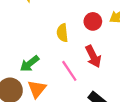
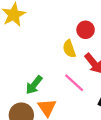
yellow semicircle: (62, 33) -> (69, 49), moved

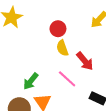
red circle: (86, 30) -> (58, 29), moved

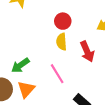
red arrow: (85, 61) -> (87, 51), moved

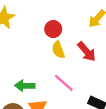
green arrow: (20, 65) -> (25, 86), turned 54

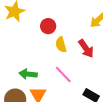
red circle: (53, 29) -> (48, 26), moved

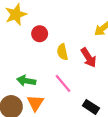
red circle: (48, 26) -> (40, 34), moved

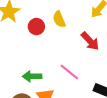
yellow semicircle: (62, 52) -> (59, 19), moved

